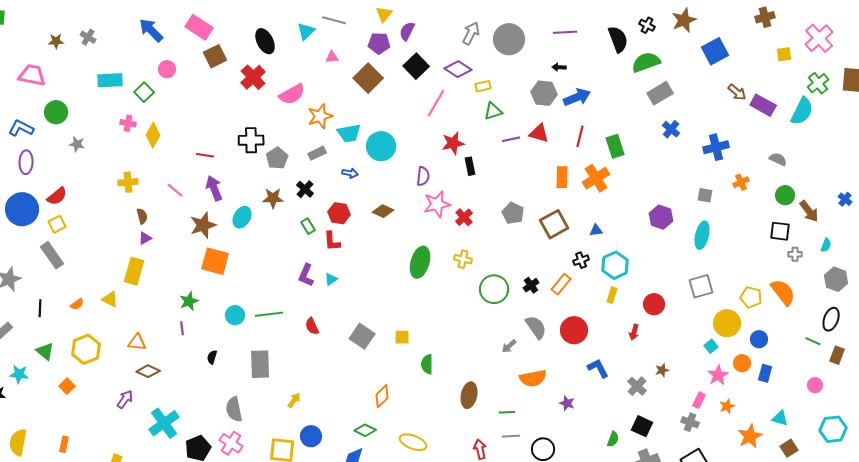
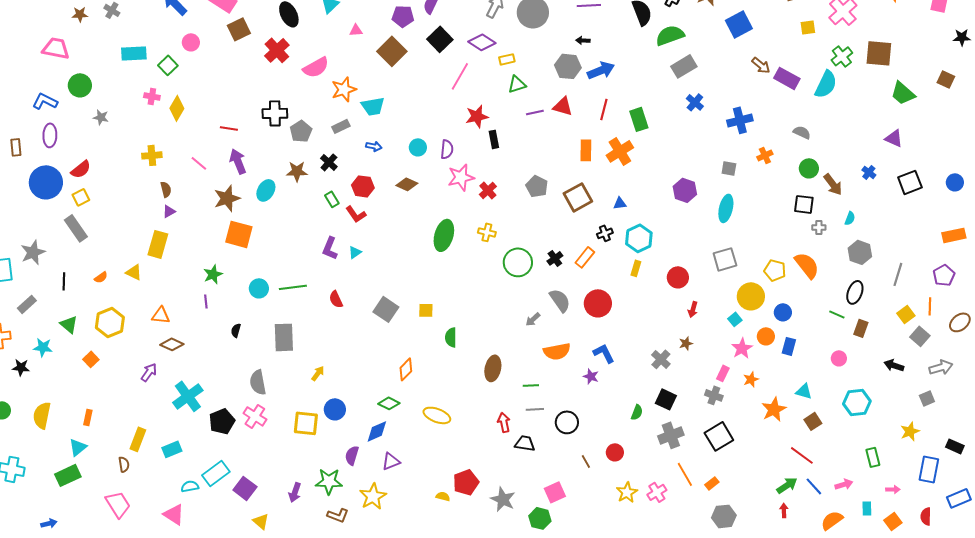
cyan circle: (381, 146) -> (418, 147), moved, size x0.6
red L-shape: (332, 241) -> (356, 214), turned -30
red arrow: (634, 332) -> (693, 309), moved
blue L-shape: (598, 368) -> (604, 353), moved

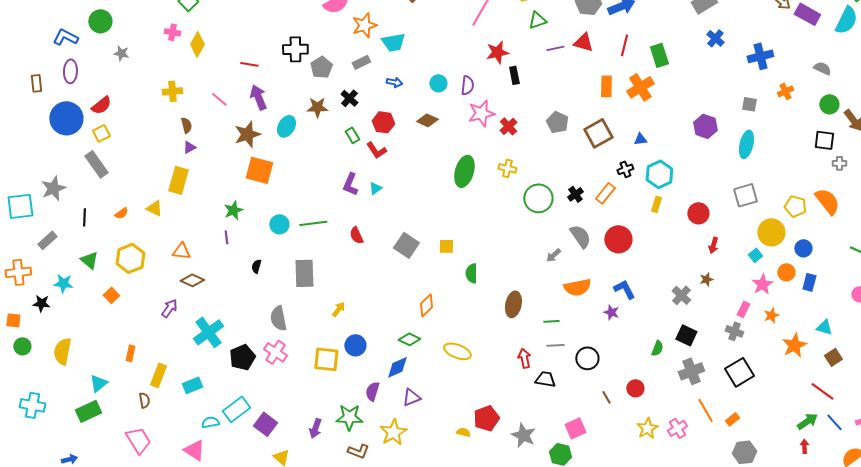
orange rectangle: (88, 417) -> (130, 353), moved

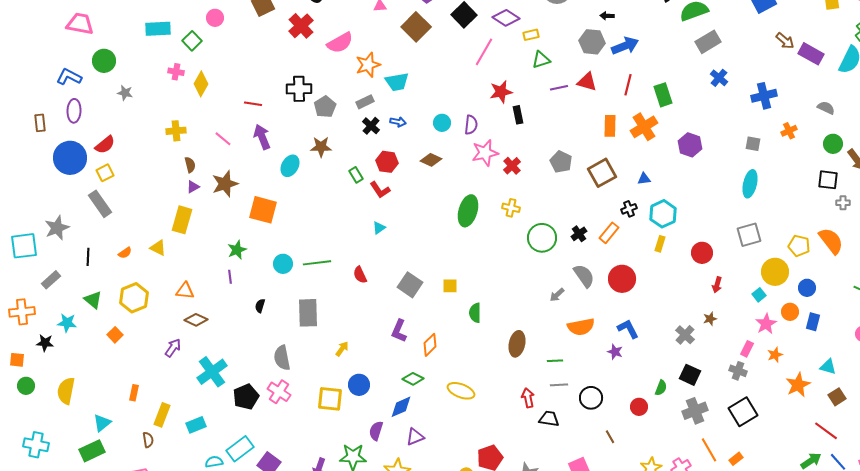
black cross: (349, 98) -> (371, 126), moved
purple hexagon: (705, 126) -> (690, 145), moved
brown star: (247, 134) -> (225, 184), moved
purple L-shape: (350, 184) -> (399, 331), moved
red circle: (635, 388) -> (639, 407), moved

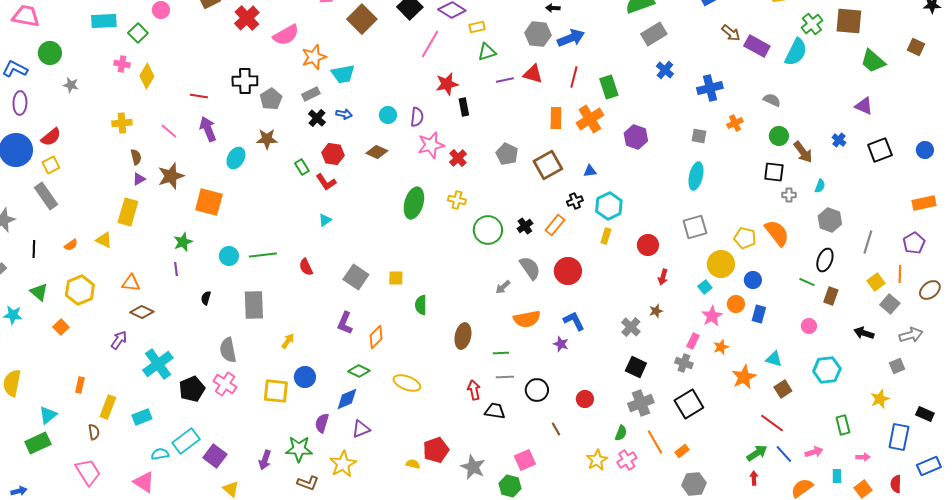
green semicircle: (661, 388) -> (621, 433), moved

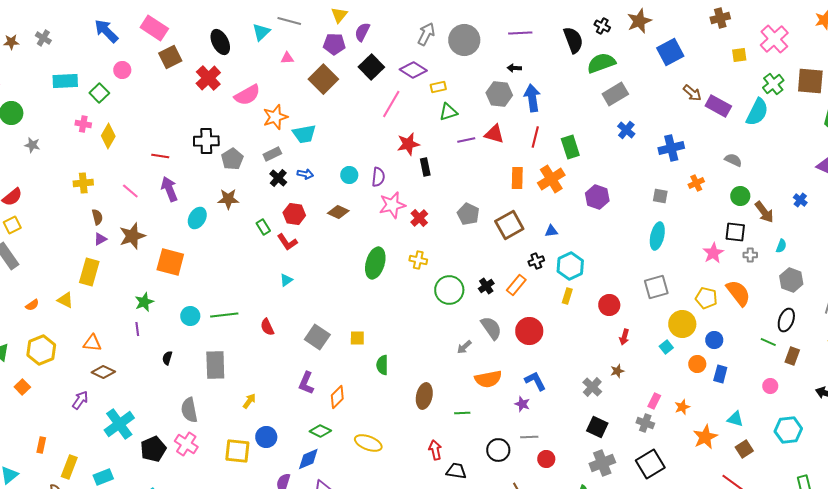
blue arrow: (571, 38) -> (532, 98), turned -76
pink star: (712, 316) -> (713, 253), moved
gray line: (505, 377) -> (529, 437), moved

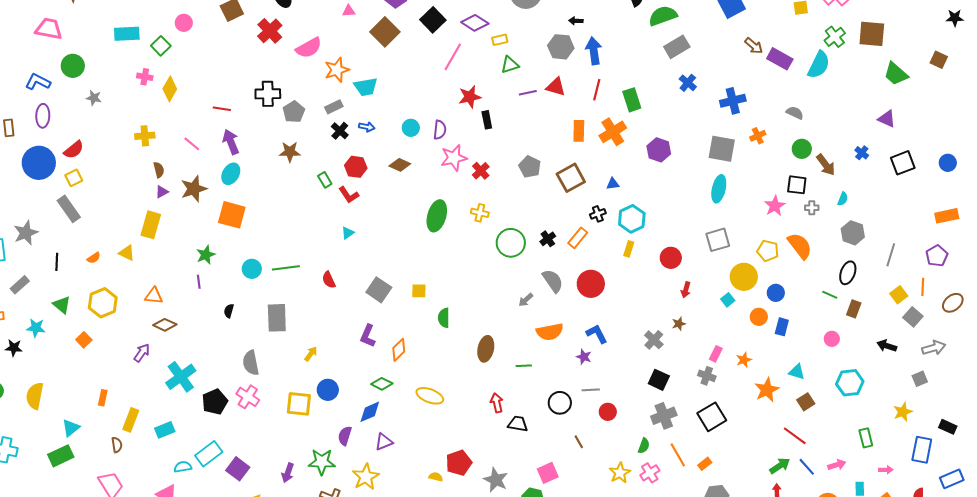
gray square: (660, 196) -> (722, 149), size x1.8
cyan ellipse: (197, 218) -> (231, 174), moved

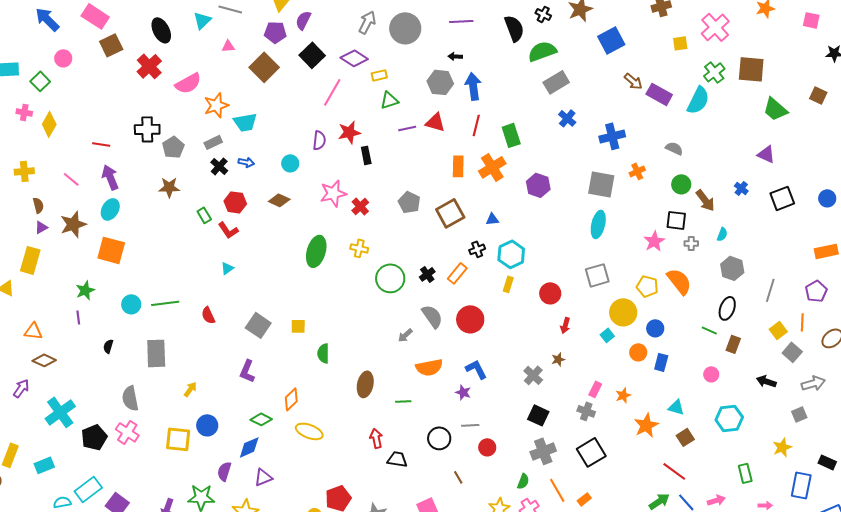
purple semicircle: (440, 130) -> (319, 140), moved
orange diamond: (399, 350) -> (291, 399), moved

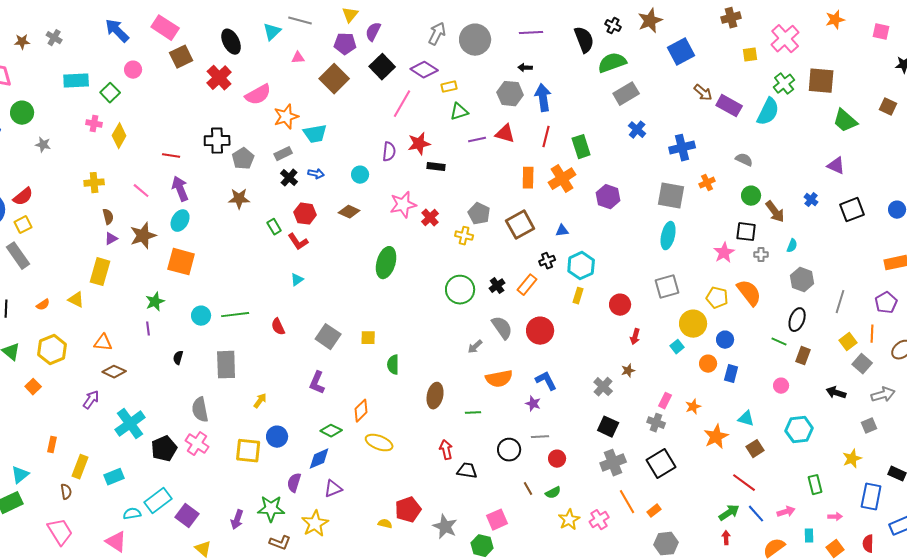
black rectangle: (366, 155) -> (436, 167), turned -72
yellow cross: (359, 248) -> (464, 236), moved
green semicircle: (523, 481) -> (553, 493), moved, turned 42

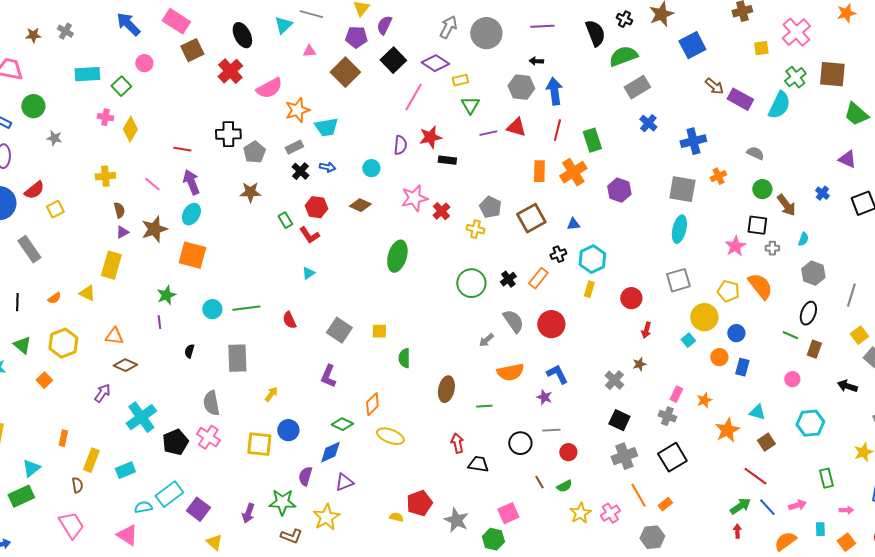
green triangle: (459, 112) -> (470, 105), turned -42
yellow square: (23, 225) -> (55, 209), moved
gray hexagon: (666, 544) -> (652, 537), moved

